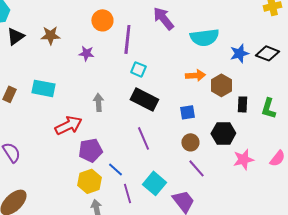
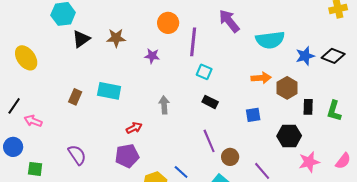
black rectangle: (144, 99) -> (210, 102), size x0.6
red arrow: (68, 125) -> (134, 128), size x0.6
brown circle: (190, 142) -> (230, 157), moved
purple pentagon: (90, 150) -> (127, 156), moved

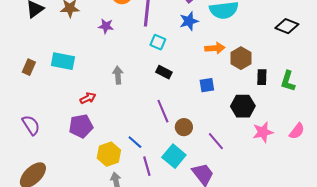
blue star: (305, 56) -> (189, 21), moved

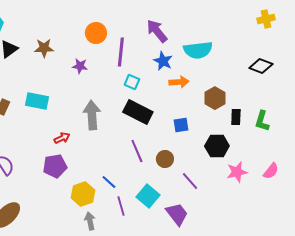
blue star: (189, 21) -> (163, 61), turned -30
orange arrow: (215, 48) -> (179, 82), moved
black rectangle: (164, 72) -> (138, 112), size x1.8
gray arrow: (118, 75) -> (92, 115), size x1.6
brown circle: (184, 127) -> (165, 159), moved

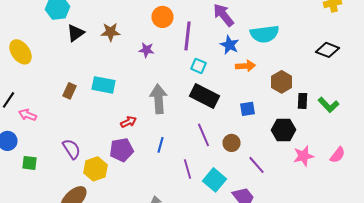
green L-shape: (262, 121) -> (328, 105), turned -60
blue line: (109, 182) -> (160, 145), moved, turned 63
yellow hexagon: (83, 194) -> (96, 169), moved
purple line: (121, 206) -> (188, 169), moved

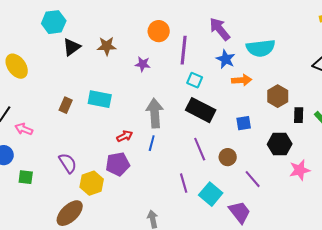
blue line: (160, 145) -> (152, 143), moved

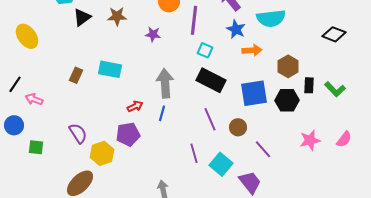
blue square: (244, 123) -> (254, 93), size x1.8
black hexagon: (280, 144) -> (287, 100), moved

